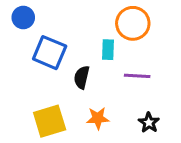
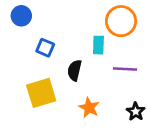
blue square: (50, 53) -> (45, 48), size x0.6
orange star: (98, 118) -> (89, 108), turned 30
yellow square: (50, 121) -> (41, 93), moved

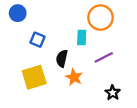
purple line: (125, 69) -> (104, 57), turned -30
orange star: (89, 108) -> (74, 77), moved

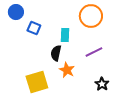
cyan rectangle: (82, 37) -> (65, 35), moved
blue square: (38, 40) -> (34, 28), moved
yellow square: (34, 77) -> (37, 82), moved

